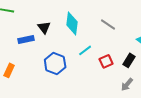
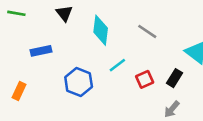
black triangle: (44, 27) -> (64, 13), moved

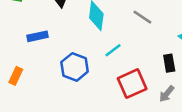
black rectangle: (174, 78) -> (169, 63), turned -42
red square: (145, 79) -> (132, 84), moved, size x1.6

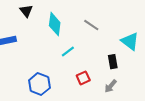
blue hexagon: (75, 67) -> (39, 84), moved
red square: (132, 84) -> (83, 78), size x0.6

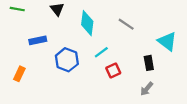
red square: (83, 78) -> (113, 71), moved
blue hexagon: (39, 84) -> (67, 60), moved

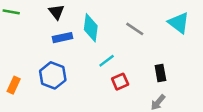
blue rectangle: (38, 40) -> (63, 38), moved
cyan triangle: (167, 41) -> (179, 23), moved
blue hexagon: (67, 60) -> (53, 75), moved

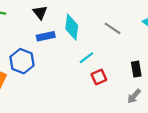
blue hexagon: (53, 75) -> (22, 61), moved

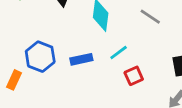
blue rectangle: (46, 36) -> (81, 59), moved

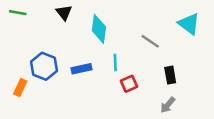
gray line: (150, 17) -> (150, 41), moved
cyan line: (119, 52) -> (115, 63), turned -56

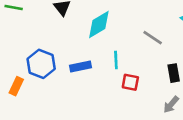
cyan diamond: (99, 29) -> (99, 25), turned 52
red square: (129, 84) -> (130, 82), turned 35

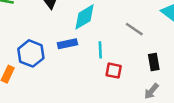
blue rectangle: (81, 66) -> (67, 44), moved

